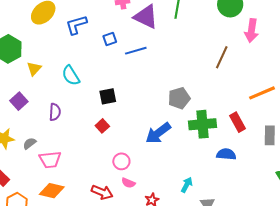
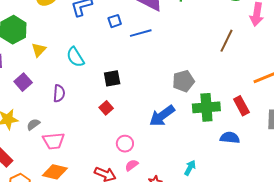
pink semicircle: (128, 183) -> (132, 165), turned 120

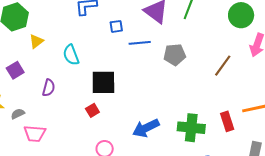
black square: (112, 78) -> (103, 82), size x1.5
gray pentagon: (183, 81) -> (175, 55), moved
red rectangle: (241, 106) -> (227, 121), moved

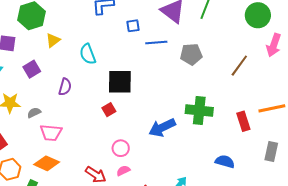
green cross: (191, 128) -> (199, 110), moved

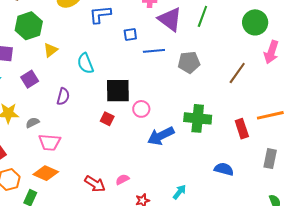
red square: (109, 110) -> (107, 119), turned -32
pink circle: (121, 148) -> (141, 109), moved

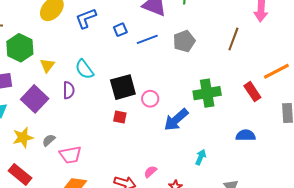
purple square: (30, 79) -> (35, 99), size x1.5
purple semicircle: (63, 96) -> (69, 90), moved
cyan arrow: (180, 192) -> (201, 157), moved

